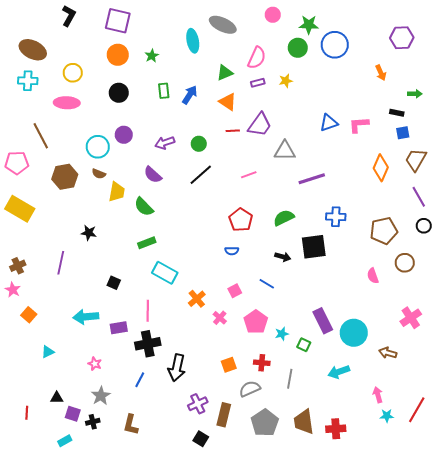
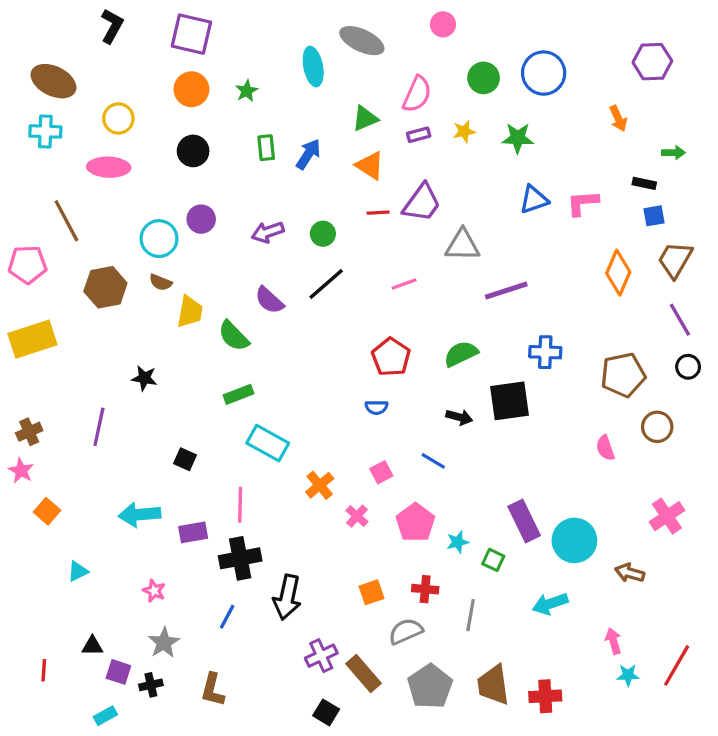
green star: (309, 25) -> (518, 138), moved
purple semicircle: (153, 175) -> (269, 300), moved
yellow rectangle: (20, 209) -> (32, 339), turned -48
brown rectangle: (224, 415) -> (363, 674), turned -55

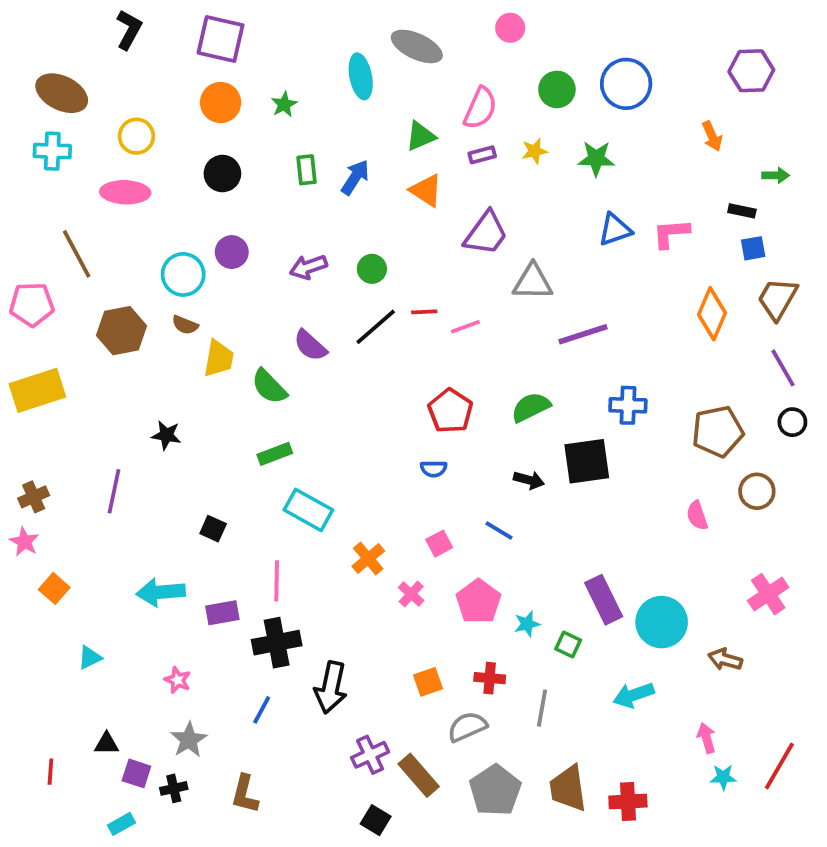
red line: (378, 213) -> (424, 312), moved

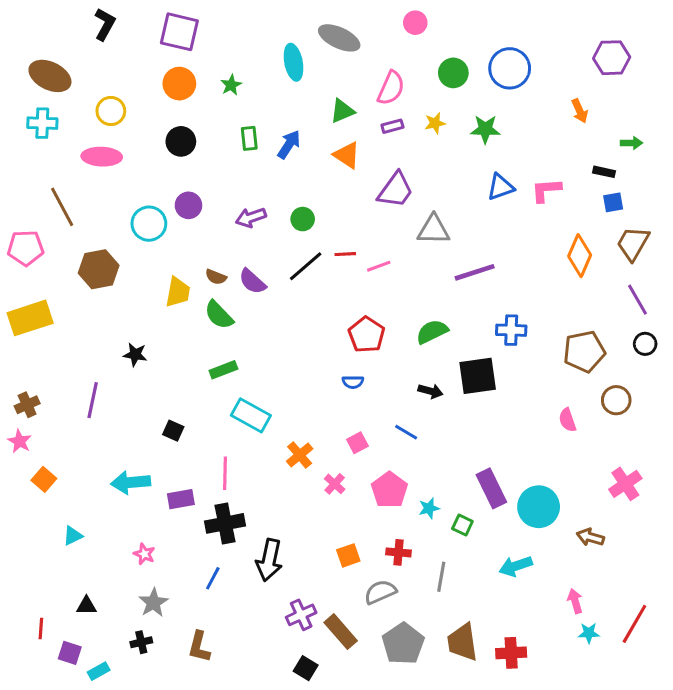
brown semicircle: (185, 325) -> (216, 277), moved
purple square: (136, 773) -> (70, 653), moved

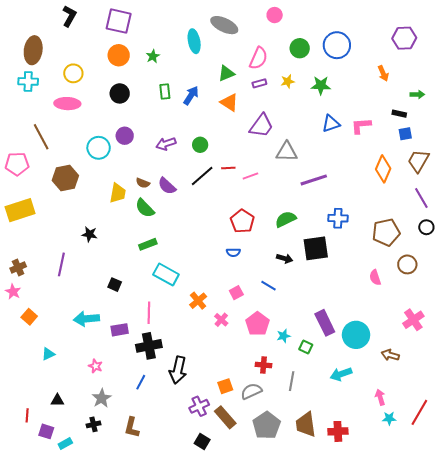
brown ellipse: (50, 76) -> (33, 50), turned 72
orange square: (348, 555) -> (225, 386), moved

